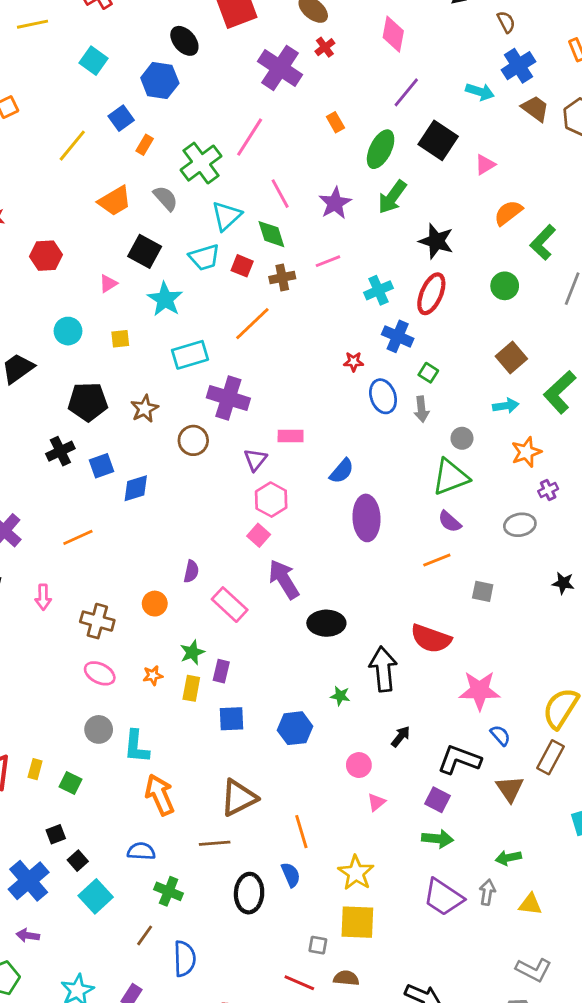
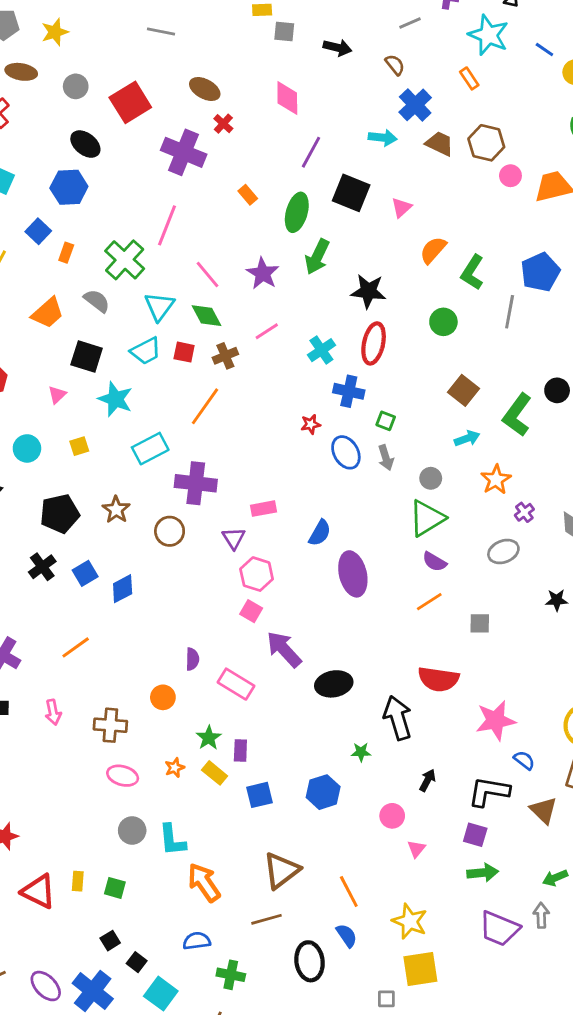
yellow rectangle: (191, 688) -> (215, 773), turned -50

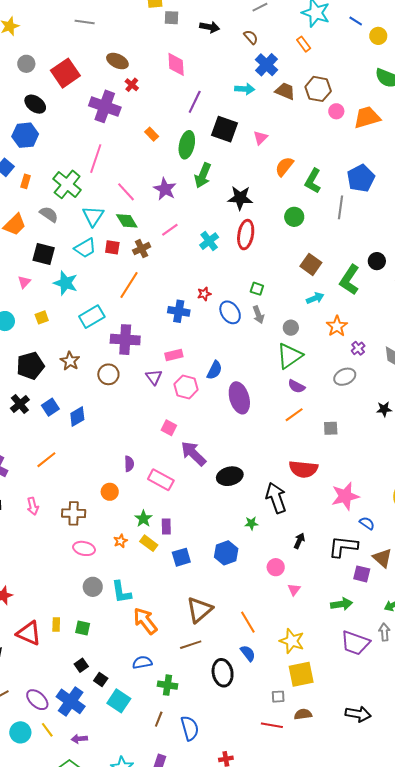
blue cross: (349, 391) -> (179, 311), moved
pink hexagon: (257, 574) -> (186, 387), moved
purple square: (475, 835) -> (362, 574), moved

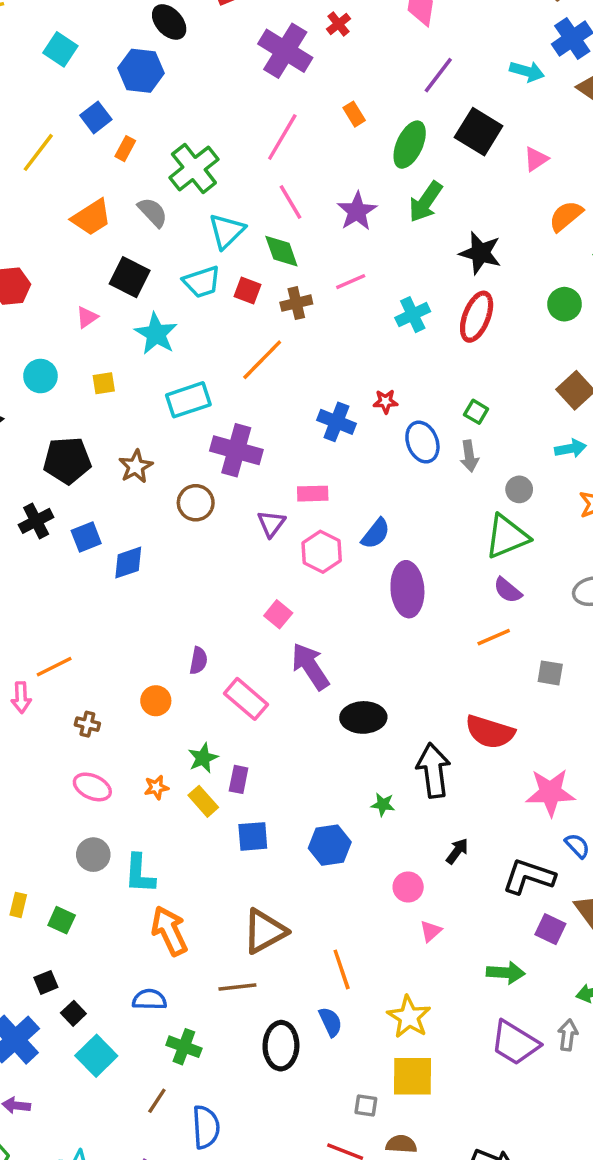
pink line: (96, 159) -> (282, 137), moved
orange line: (46, 460) -> (54, 667), moved
brown cross: (74, 513) -> (87, 724), size x0.6

